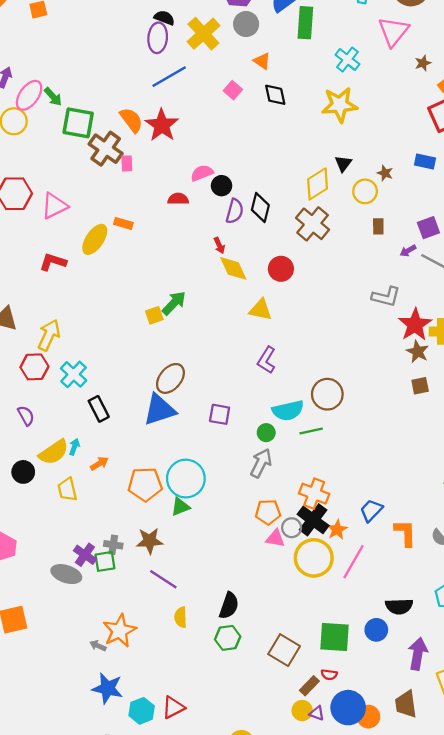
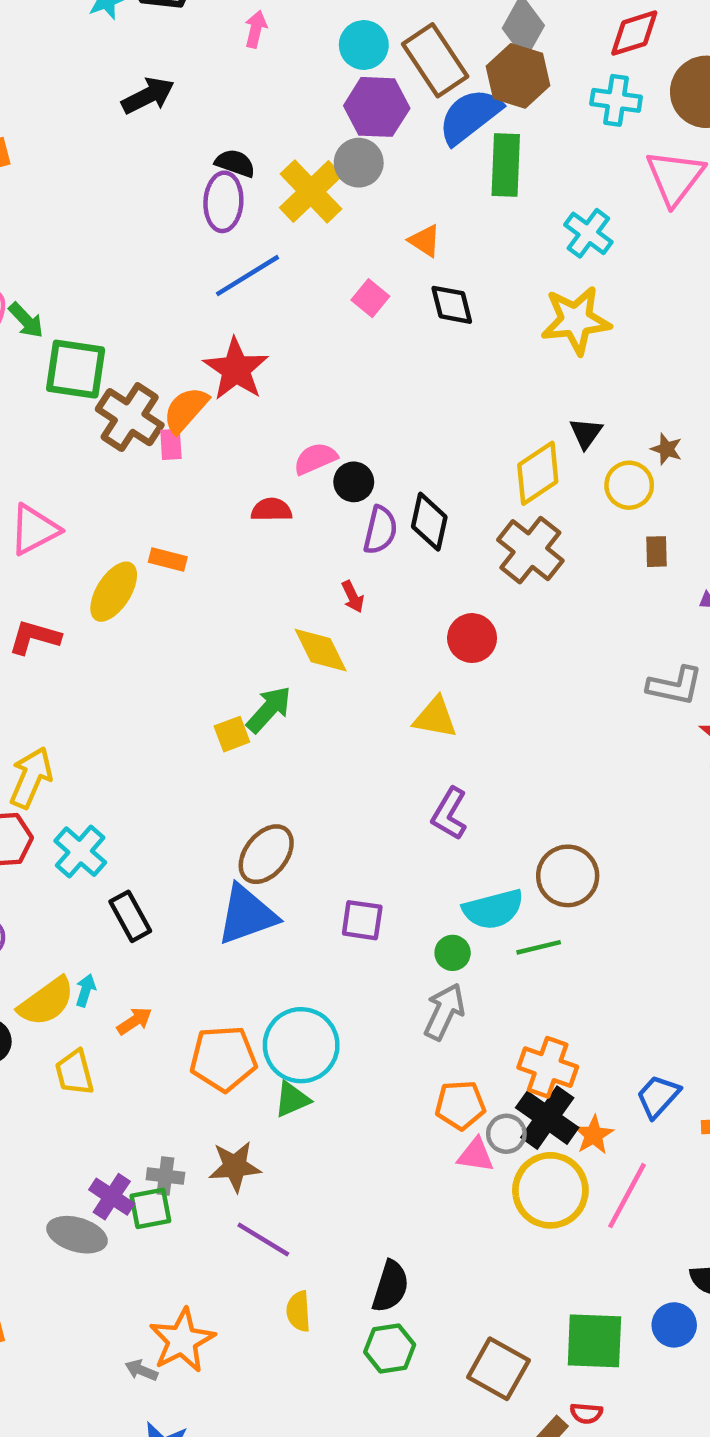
gray circle: (246, 24) -> (359, 163), moved
orange semicircle: (131, 120) -> (186, 410), moved, turned -100
yellow diamond: (233, 268) -> (321, 650), moved

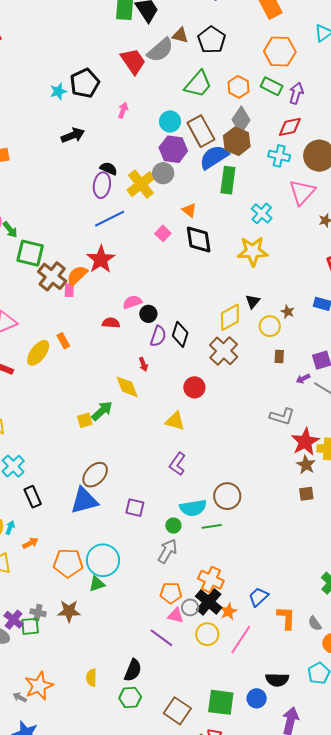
black diamond: (452, 305) -> (199, 240), size x1.4
orange rectangle: (168, 559) -> (63, 341), turned 42
yellow circle: (550, 1190) -> (207, 634), size x0.7
purple line: (263, 1239) -> (161, 638), moved

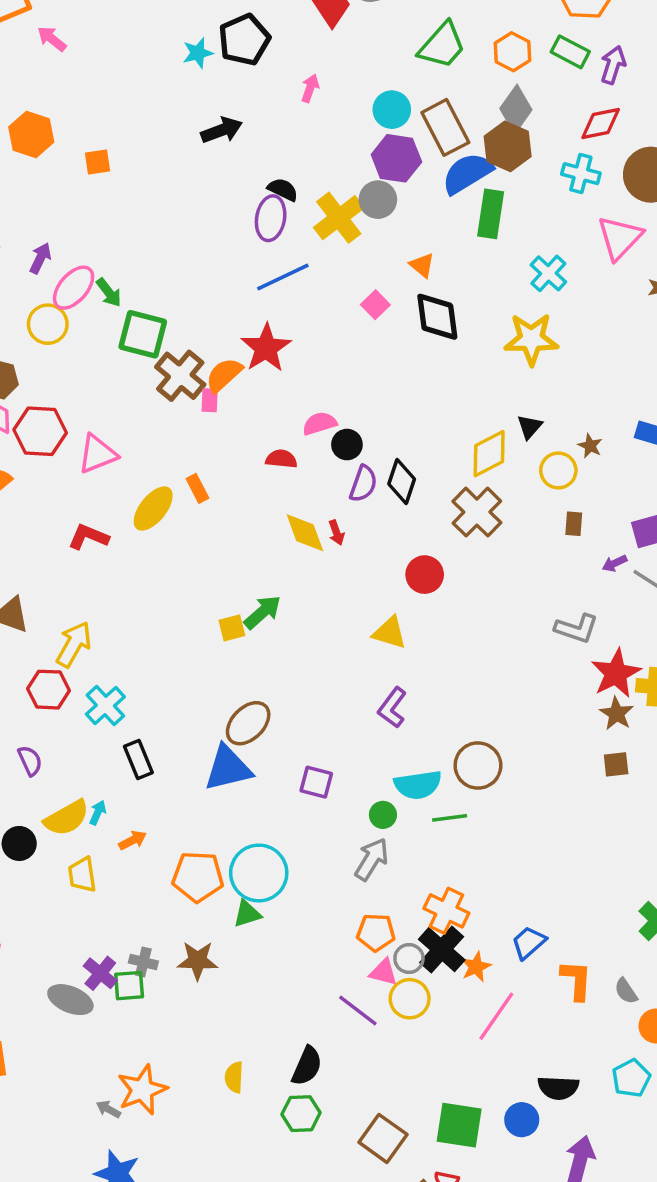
yellow diamond: (127, 387) -> (305, 533), moved
yellow circle: (207, 634) -> (410, 999), moved

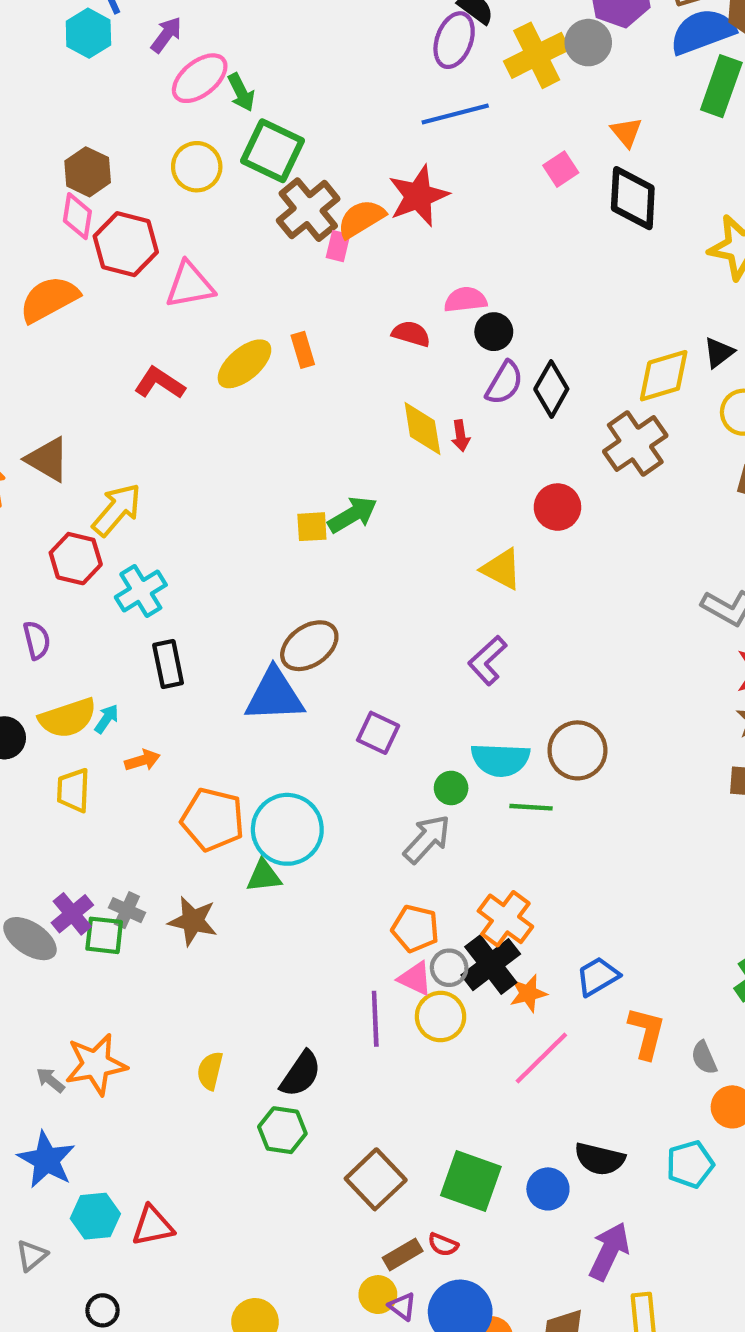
yellow circle: (48, 324) -> (197, 167), moved
purple line: (358, 1010) -> (375, 1019), turned 39

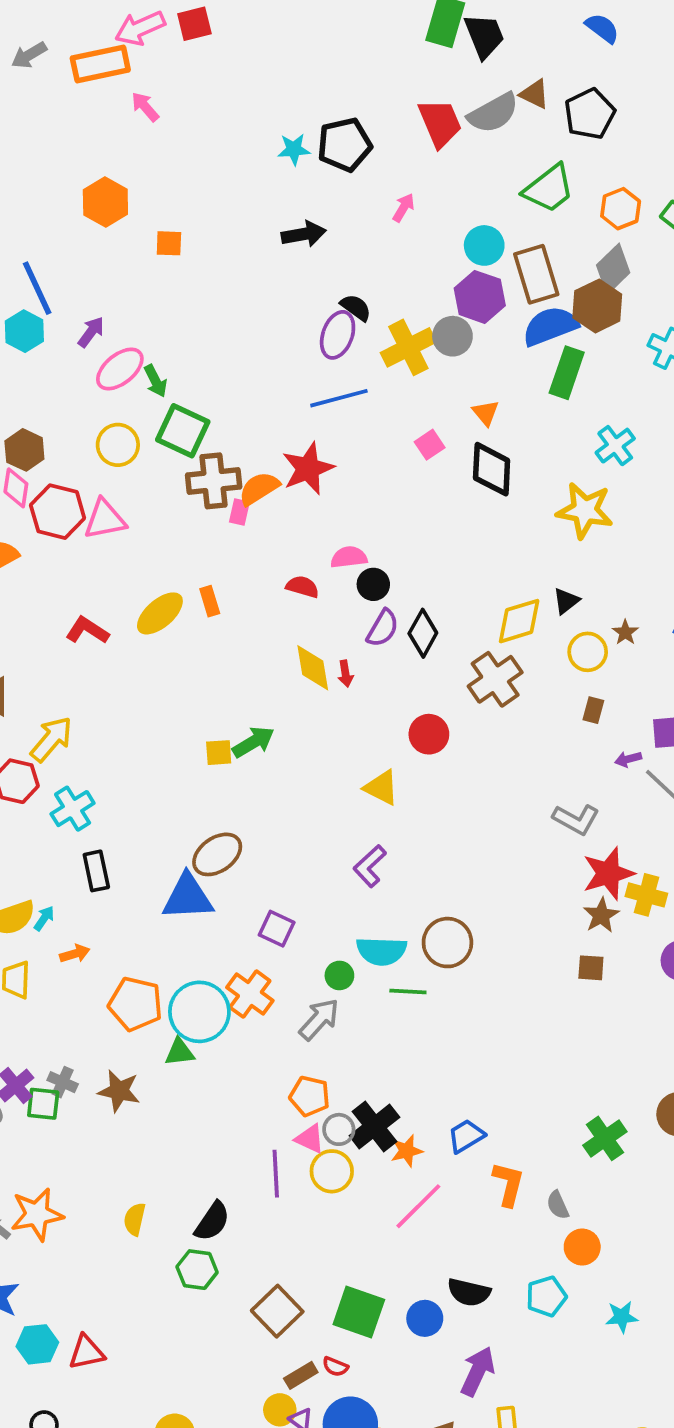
brown cross: (308, 210) -> (214, 481), turned 34
pink triangle: (190, 285) -> (105, 519), moved
orange cross: (505, 919) -> (250, 994), moved

